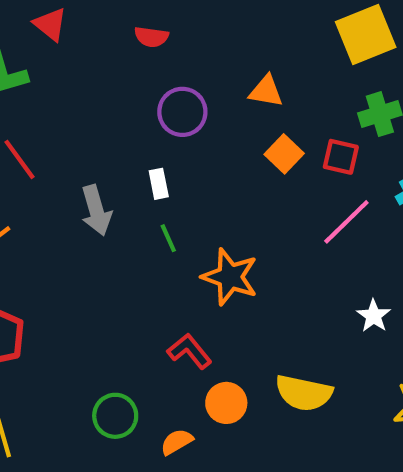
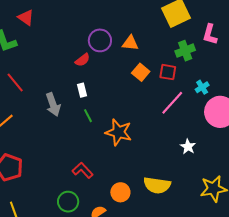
red semicircle: (151, 37) -> (82, 60), moved, turned -42
purple circle: (182, 112) -> (100, 40), moved
red L-shape: (189, 351) -> (83, 170), moved

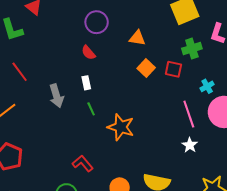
purple circle: (100, 40) -> (97, 22), moved
red semicircle: (82, 60) -> (88, 53), turned 84
pink line: (172, 103) -> (189, 114), moved, turned -64

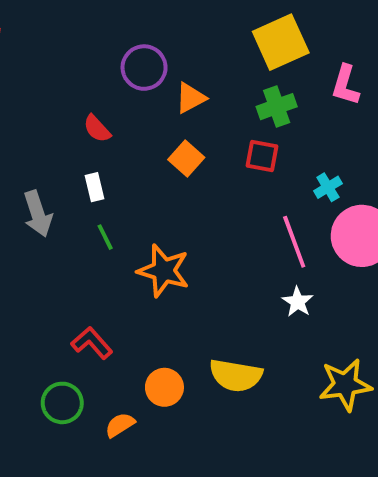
purple circle: (97, 22) -> (144, 68), moved
orange triangle: (137, 38) -> (191, 98), turned -36
green cross: (192, 49) -> (277, 107), moved
orange square: (146, 68) -> (186, 158), moved

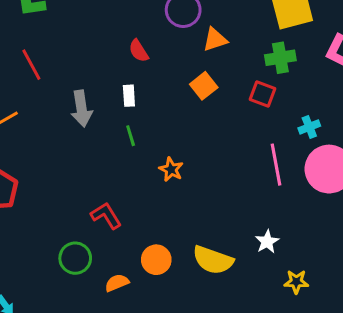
orange star: (164, 271) -> (171, 169), size x0.6
white star: (298, 302) -> (267, 242), moved
yellow star: (345, 385) -> (296, 282), size x0.6

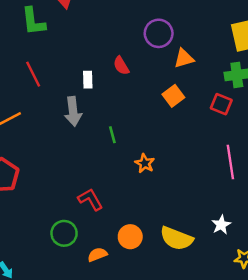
white rectangle: (129, 96) -> (88, 80), moved

